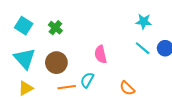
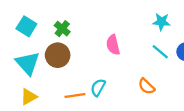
pink semicircle: (101, 54) -> (113, 45), moved
brown circle: (56, 63) -> (58, 55), moved
orange semicircle: (127, 88) -> (146, 86), moved

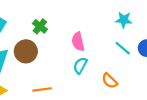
green cross: (62, 29) -> (40, 26), moved
cyan semicircle: (98, 87) -> (80, 66), moved

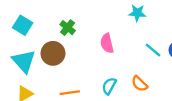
cyan star: (124, 20) -> (137, 13), moved
cyan semicircle: (80, 66) -> (109, 86), moved

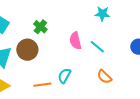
cyan line: (153, 50) -> (97, 47), moved
cyan semicircle: (109, 86) -> (64, 76), moved

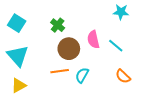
brown circle: (27, 50) -> (69, 49), moved
orange line: (42, 85) -> (60, 71), moved

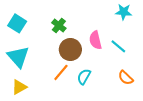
orange line: (60, 71) -> (61, 72), turned -42

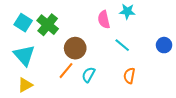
green cross: (59, 26) -> (48, 25), moved, size x1.5
pink semicircle: (95, 40) -> (104, 20), moved
orange semicircle: (126, 78) -> (129, 76), turned 56

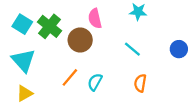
pink semicircle: (104, 20) -> (95, 18), moved
brown circle: (75, 48) -> (80, 40), moved

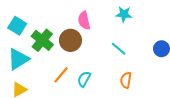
green cross: (49, 26) -> (42, 40), moved
cyan triangle: (23, 60) -> (18, 59), turned 40

